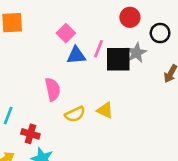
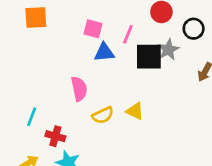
pink square: (66, 33) -> (93, 29), turned -30
pink line: (99, 49) -> (128, 34), moved

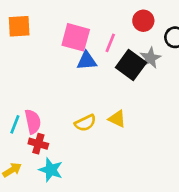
pink square: (93, 29) -> (76, 37), size x1.5
black square: (149, 57) -> (131, 65), turned 36
pink semicircle: (79, 89) -> (33, 122), moved

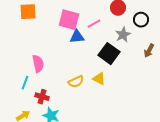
pink line: (110, 43) -> (94, 24), turned 40
black square: (131, 65) -> (109, 54), moved
pink semicircle: (33, 122) -> (38, 64), moved

